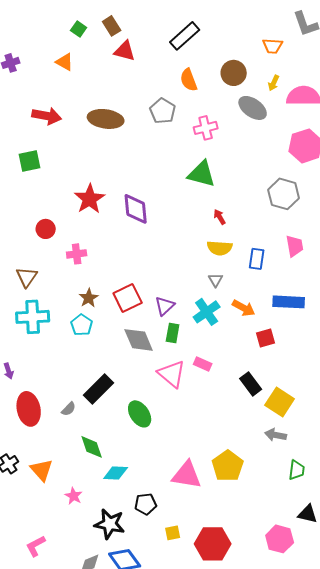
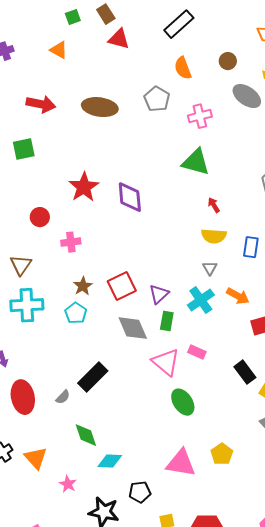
green square: (79, 29) -> (73, 17), turned 35
brown circle: (234, 73) -> (228, 61), size x0.7
green ellipse: (140, 414) -> (183, 402), moved
yellow pentagon: (228, 466) -> (222, 454), size x0.7

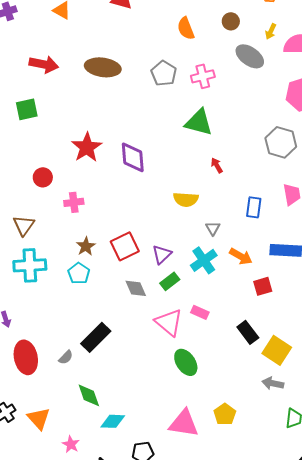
gray pentagon: (157, 99) -> (164, 73), moved
yellow semicircle: (214, 236) -> (186, 199), moved
green rectangle: (167, 321) -> (170, 281), turned 42
gray diamond: (133, 328) -> (136, 288), size x0.7

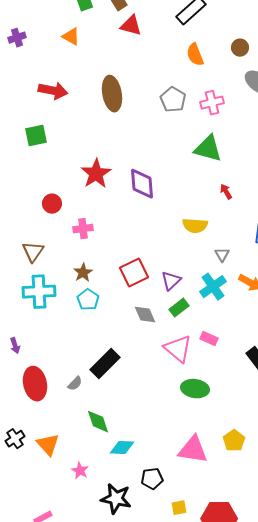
brown ellipse: (103, 67) -> (112, 94), turned 72
brown star: (86, 246) -> (83, 273), moved
green ellipse: (186, 362) -> (195, 389), turned -48

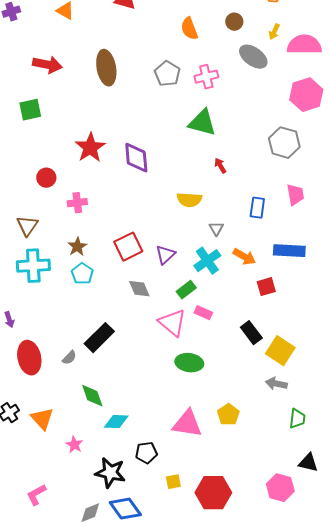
green rectangle: (179, 308) -> (186, 290), moved

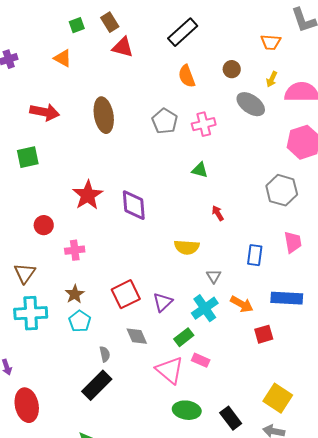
green triangle: (202, 123) -> (200, 170), size x0.6
black rectangle: (251, 333) -> (231, 418), moved
gray semicircle: (69, 358) -> (105, 354), moved, turned -56

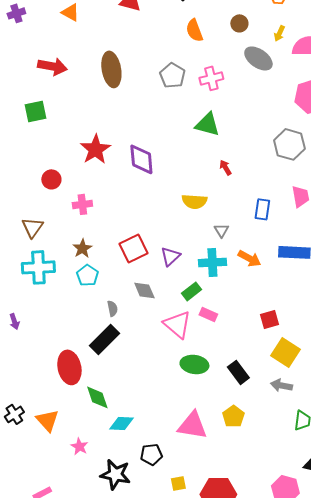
green triangle: (200, 170) -> (207, 124), size x1.5
cyan cross: (205, 308) -> (212, 262), turned 32
red square: (264, 334) -> (269, 319), moved
red ellipse: (27, 405) -> (69, 367), moved

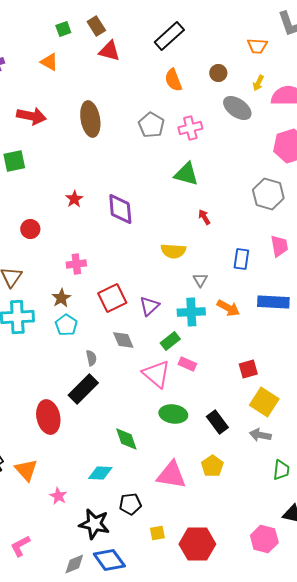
red star: (95, 149) -> (74, 199), size x0.6
pink cross: (82, 204) -> (76, 264), moved
green diamond: (97, 397) -> (126, 439), moved

